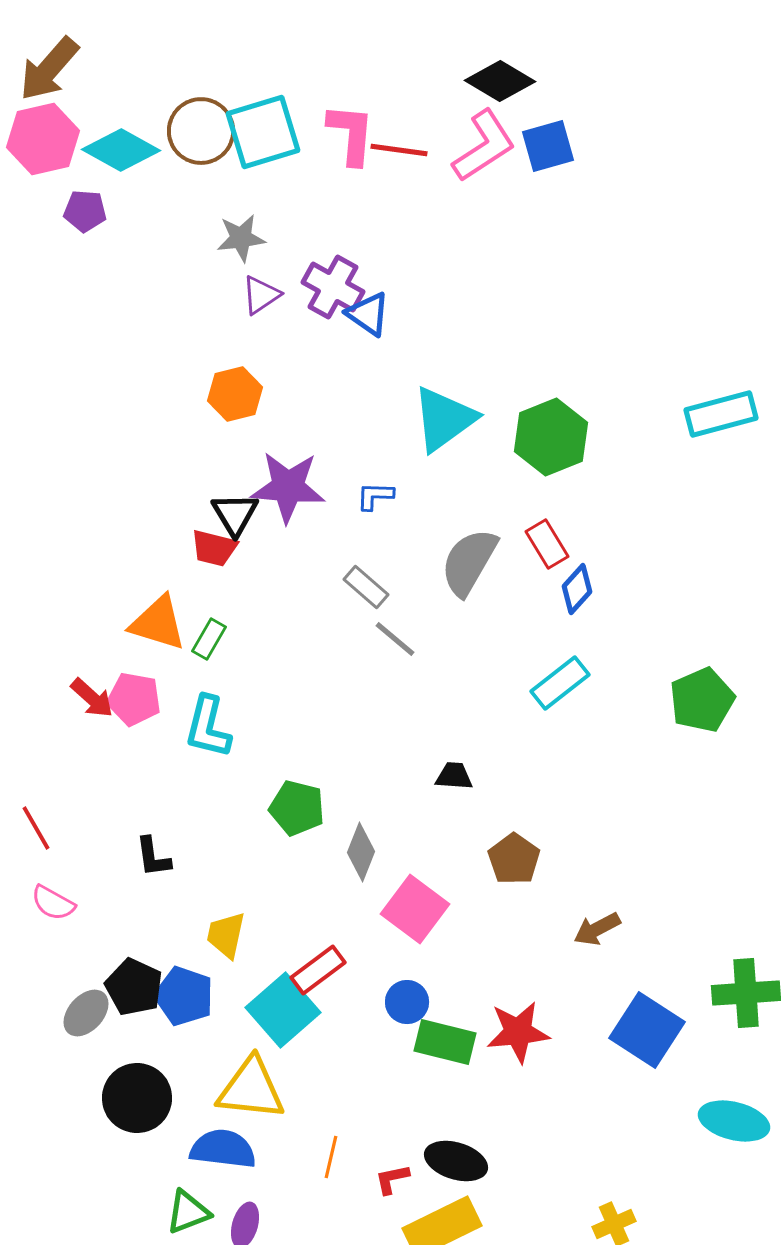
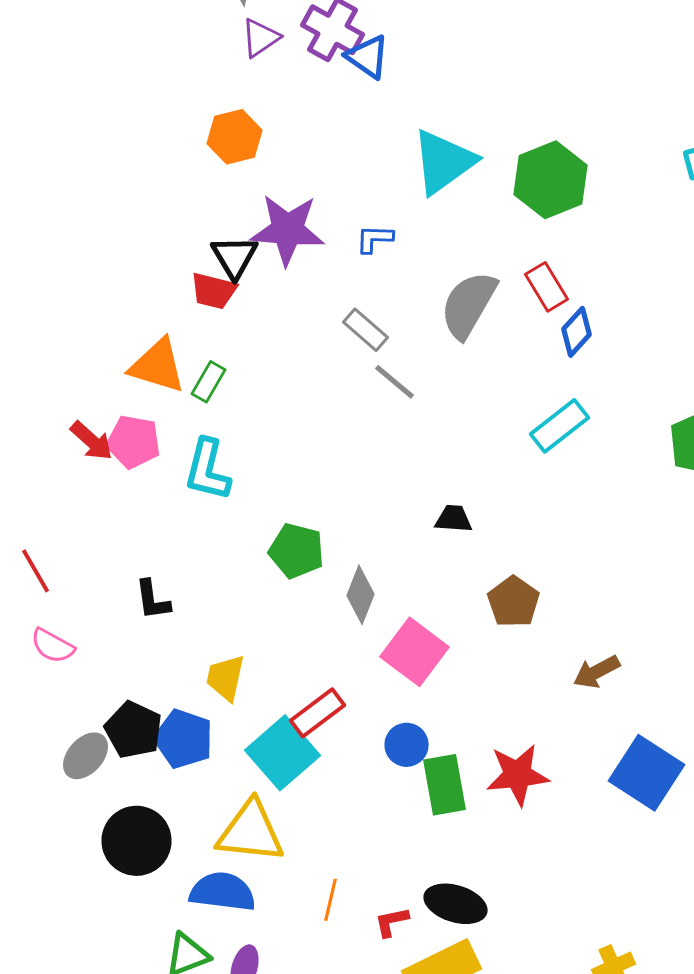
green rectangle: (445, 1042) -> (444, 785), turned 66

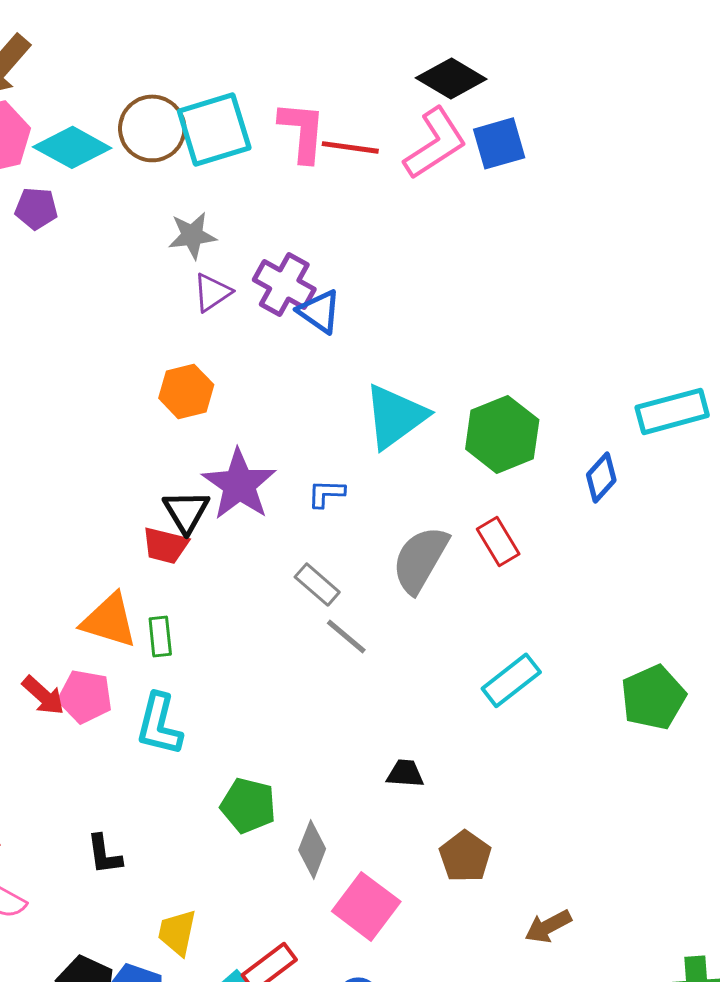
purple star: (288, 230) -> (239, 484), turned 30
blue diamond: (576, 332) -> (601, 477), moved
green rectangle: (208, 382) -> (160, 636), turned -36

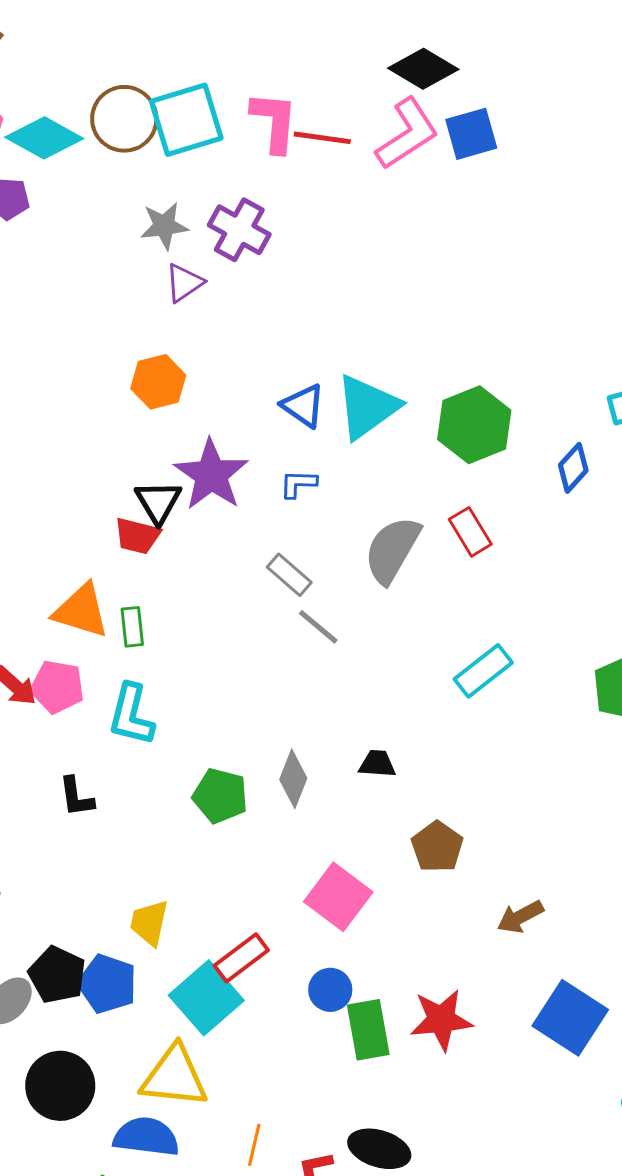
purple cross: (284, 284) -> (239, 230), moved
blue triangle: (319, 311) -> (303, 406), moved
gray diamond: (312, 849) -> (293, 779), moved
black L-shape: (104, 854) -> (76, 797), moved

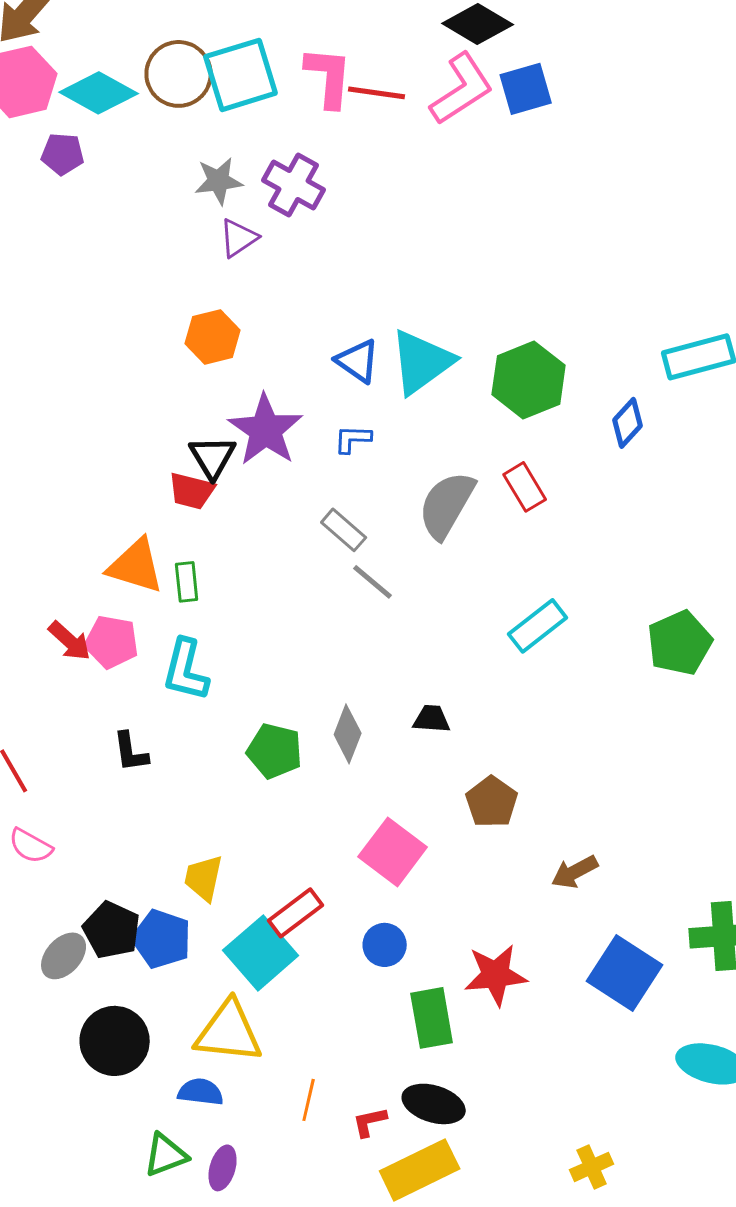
green rectangle: (368, 1030) -> (432, 1018), moved
blue semicircle: (146, 1137) -> (201, 1092), size x0.7

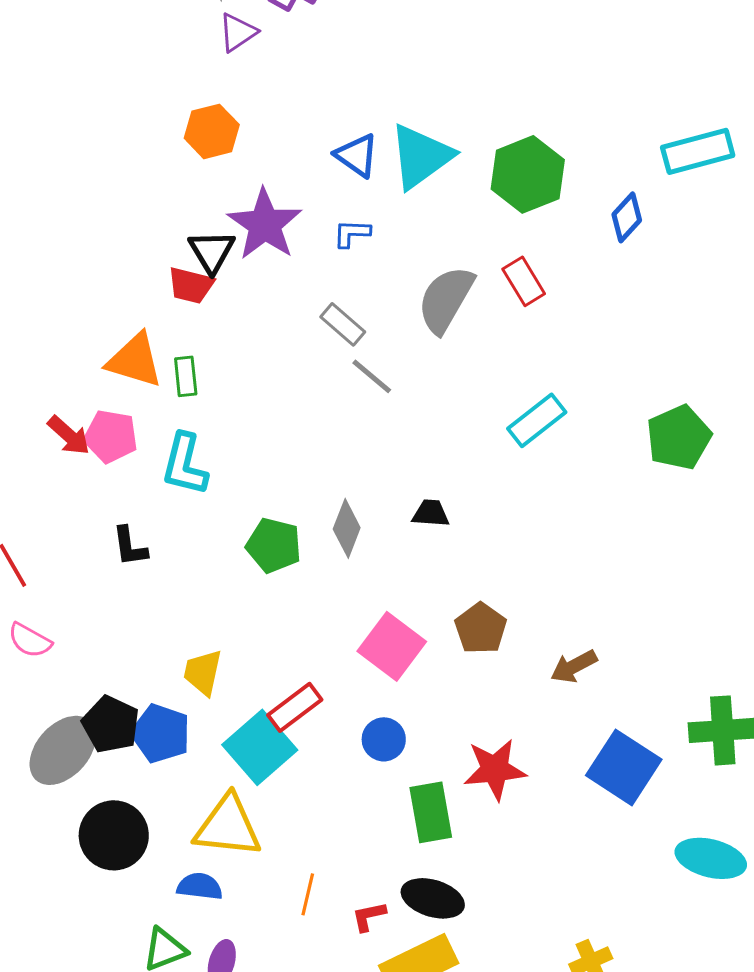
brown pentagon: (492, 802) -> (481, 628), moved
gray ellipse: (64, 956) -> (63, 750), size x1.5

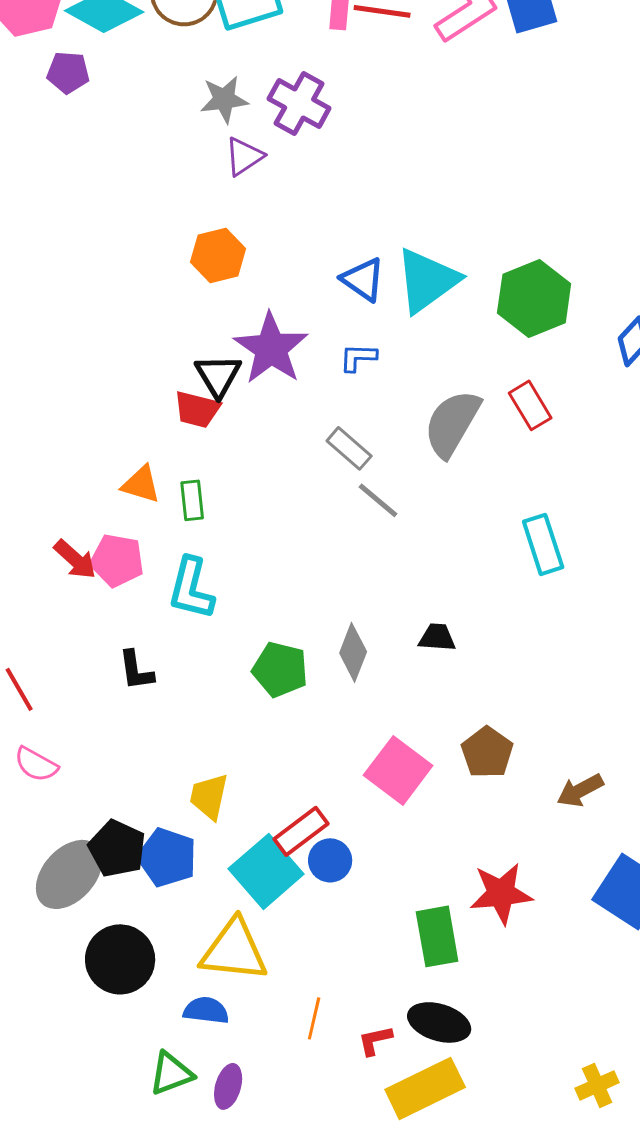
orange triangle: (135, 360) -> (141, 484), size x0.7
cyan rectangle: (537, 420) -> (543, 544), turned -70
blue circle: (384, 739) -> (330, 860), moved

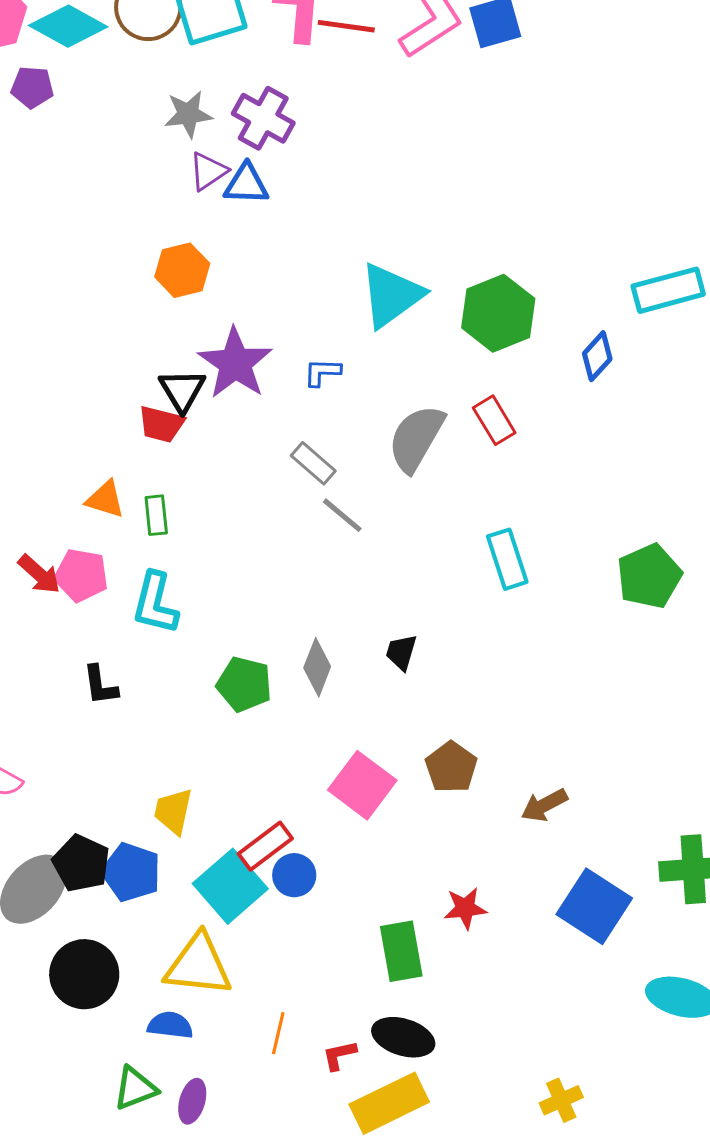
blue triangle: (363, 279) -> (246, 184), moved, turned -33
black trapezoid: (437, 637) -> (401, 652), turned -78
red star: (501, 893) -> (465, 908), size x0.7

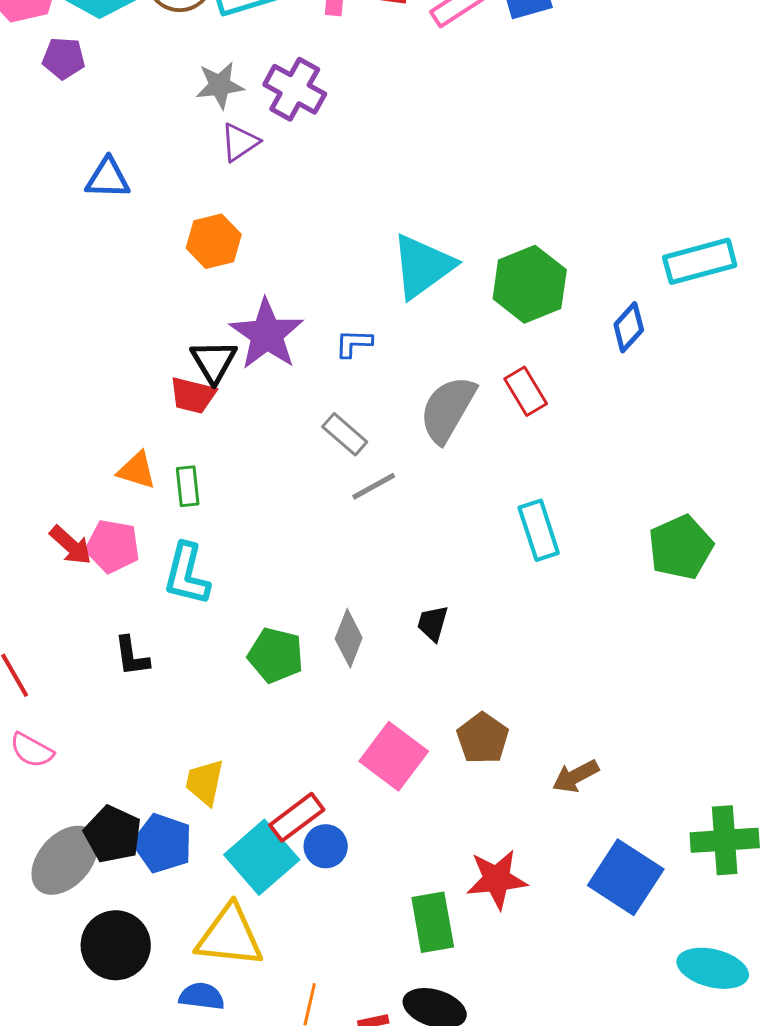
blue triangle: (246, 184) -> (108, 178), moved
gray line: (342, 515) -> (374, 486), turned -69
red star: (465, 908) -> (497, 879), size x1.4

